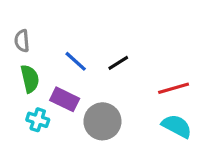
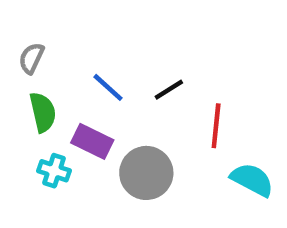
gray semicircle: (22, 41) -> (31, 58), turned 30
red line: (174, 88) -> (216, 126), moved, turned -68

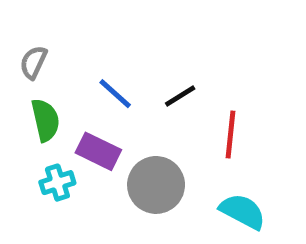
cyan cross: (54, 171) -> (57, 183), turned -36
cyan semicircle: (252, 180) -> (243, 211), moved

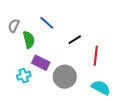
blue line: (115, 94) -> (47, 23), moved
green semicircle: (45, 120) -> (29, 40), moved

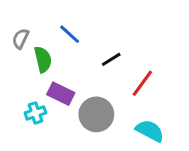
red line: (96, 56) -> (142, 83), turned 30

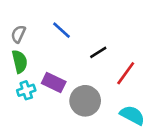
green semicircle: (43, 59) -> (20, 62), moved
cyan cross: (35, 113) -> (26, 90), moved

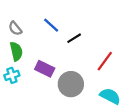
gray semicircle: (18, 34) -> (15, 28), turned -64
black line: (98, 52) -> (74, 38), moved
cyan cross: (26, 90) -> (12, 75), moved

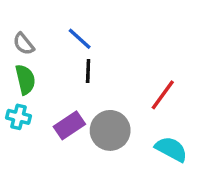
black line: (74, 38) -> (88, 71), moved, turned -56
purple rectangle: (45, 69) -> (69, 125), moved, turned -60
cyan cross: (12, 75) -> (19, 117), turned 32

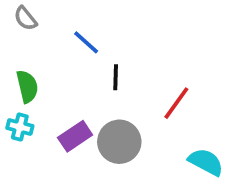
gray semicircle: (24, 44) -> (25, 18), moved
black line: (88, 71) -> (116, 77), moved
cyan semicircle: (171, 149) -> (206, 162), moved

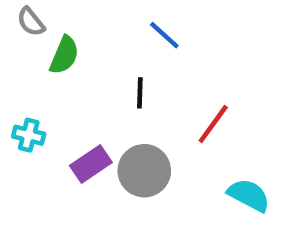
blue line: (86, 42) -> (164, 35), moved
green semicircle: (27, 86) -> (64, 55), moved, turned 36
cyan cross: (20, 127) -> (29, 135), moved

